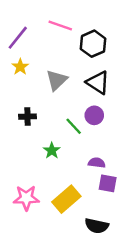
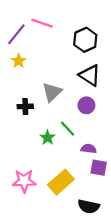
pink line: (60, 25) -> (42, 23), moved
gray triangle: (57, 80) -> (52, 92), moved
green line: (74, 126) -> (68, 129), moved

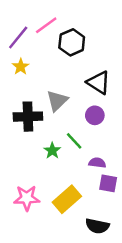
pink line: (42, 23) -> (46, 25), turned -55
black hexagon: (85, 40) -> (72, 42), moved
black cross: (25, 106) -> (28, 117), size x1.6

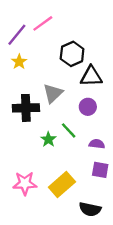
black hexagon: (72, 42) -> (72, 54), moved
black triangle: (98, 82) -> (91, 76), turned -35
purple semicircle: (97, 163) -> (97, 144), moved

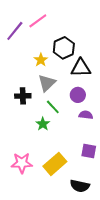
yellow star: (19, 62) -> (41, 60), moved
black cross: (26, 108) -> (23, 96), size x0.7
green line: (69, 130) -> (53, 107), moved
purple semicircle: (97, 144) -> (86, 115), moved

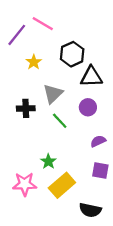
pink line: (38, 21) -> (43, 24), turned 66
yellow star: (41, 60) -> (34, 62), moved
purple semicircle: (86, 115) -> (98, 141), moved, turned -32
green star: (43, 124) -> (48, 162), moved

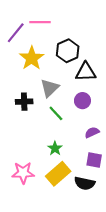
pink line: (43, 24) -> (40, 22), turned -30
yellow star: (34, 62) -> (32, 58), size x1.6
green star: (48, 162) -> (55, 148), moved
black semicircle: (90, 210) -> (85, 183), moved

